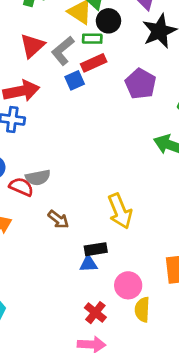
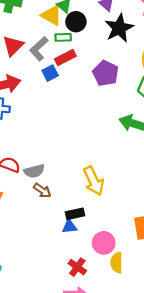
gray semicircle: (38, 177) -> (34, 171), moved

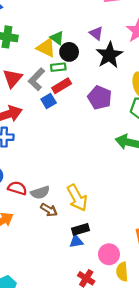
yellow arrow: (94, 181) -> (77, 198), moved

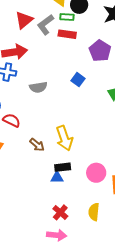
red rectangle: (62, 86) -> (67, 34), turned 30
blue square: (49, 101) -> (78, 80), moved, turned -32
gray semicircle: (40, 192) -> (38, 87), moved
pink circle: (109, 254) -> (96, 173), moved

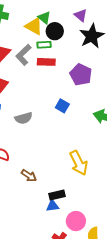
yellow arrow: (64, 138) -> (79, 163), moved
pink circle: (96, 173) -> (76, 221), moved

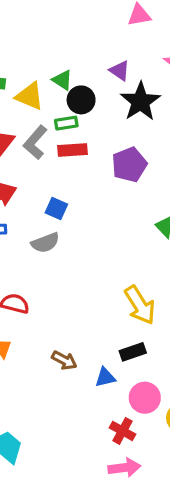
yellow triangle: (34, 26) -> (30, 96), moved
purple pentagon: (81, 75) -> (129, 165), turned 30
blue square: (62, 106) -> (56, 209), moved
brown arrow: (29, 176) -> (64, 360), moved
black rectangle: (57, 195) -> (133, 352), moved

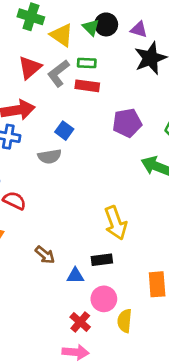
purple triangle: (120, 71) -> (139, 30), turned -30
black circle: (81, 100) -> (106, 24), moved
purple pentagon: (129, 165) -> (127, 123), moved

